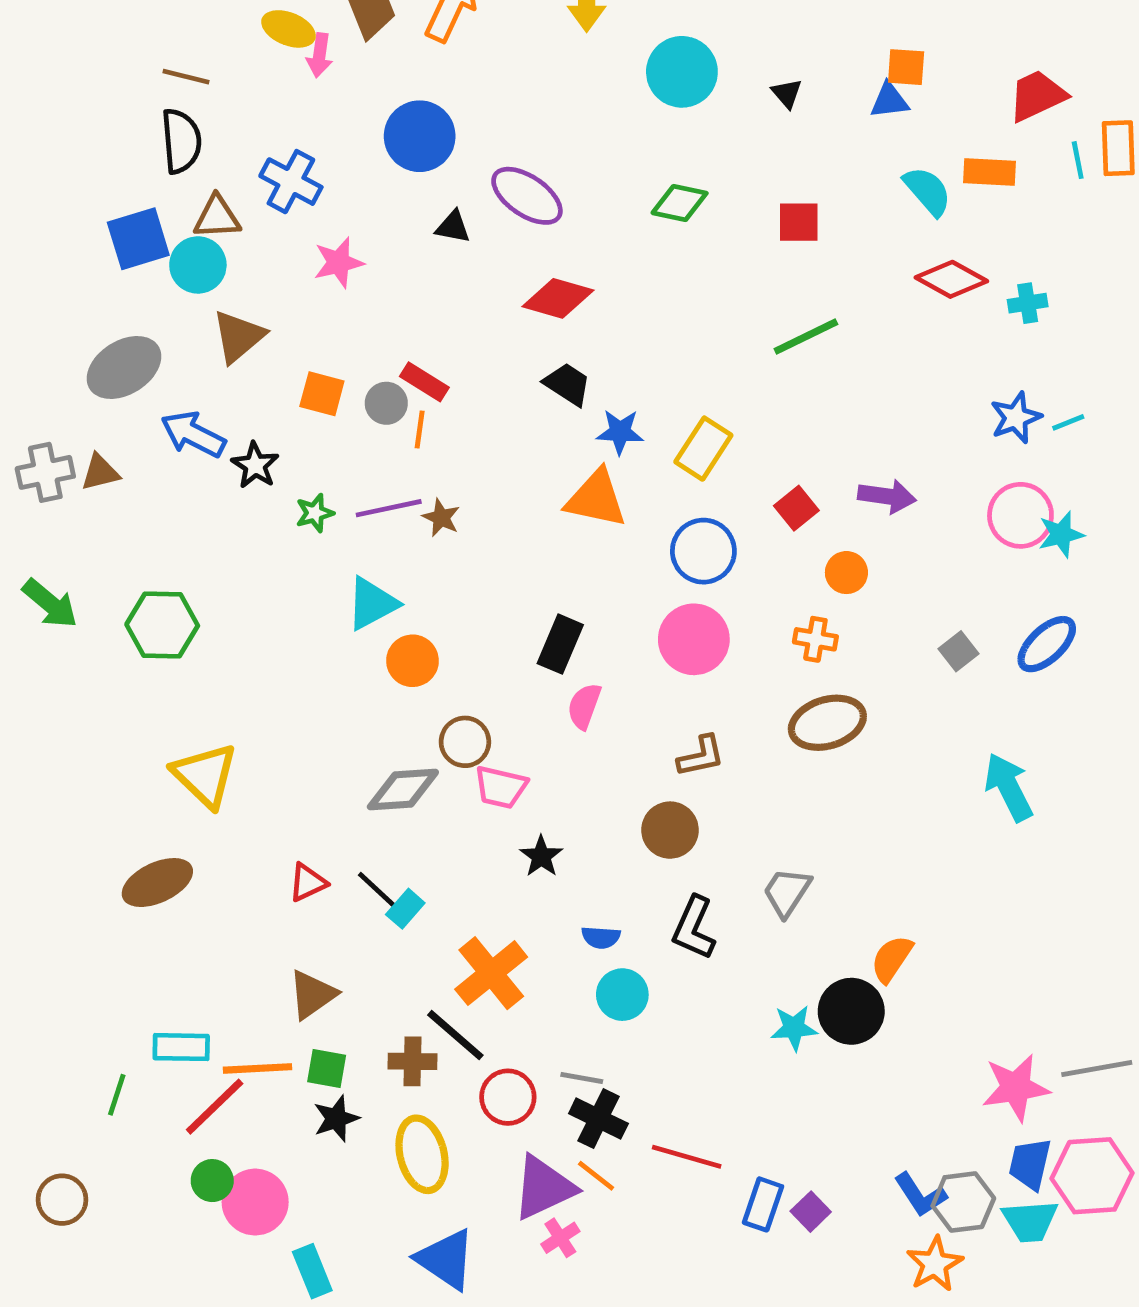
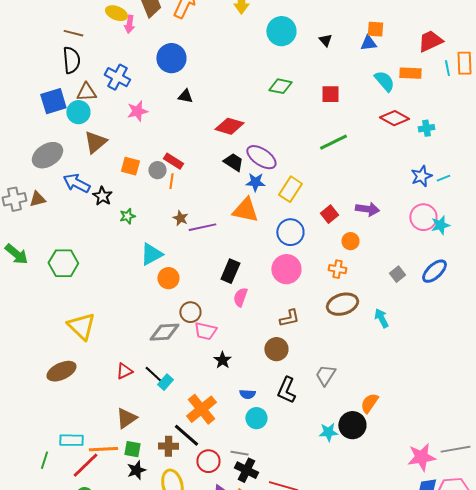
purple ellipse: (527, 196) -> (261, 157), moved
purple line: (389, 508) -> (202, 227), moved
cyan arrow: (1009, 787) -> (381, 318), moved, size x0.7

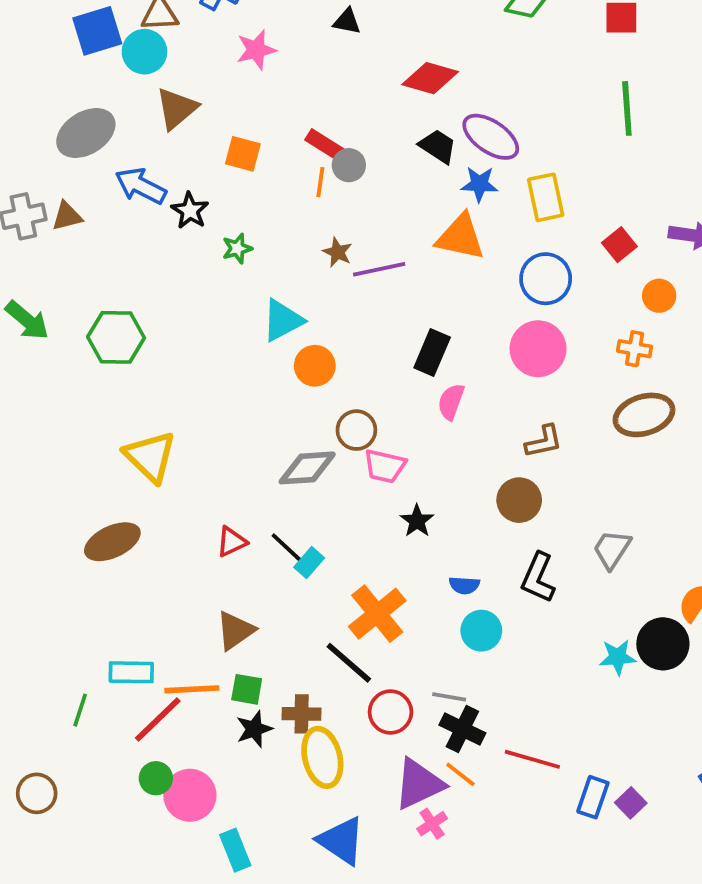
green line: (333, 142) -> (627, 108), turned -68
gray circle: (157, 170) -> (349, 165), moved
yellow rectangle: (290, 189) -> (546, 197), turned -45
brown cross: (168, 446) -> (302, 714), moved

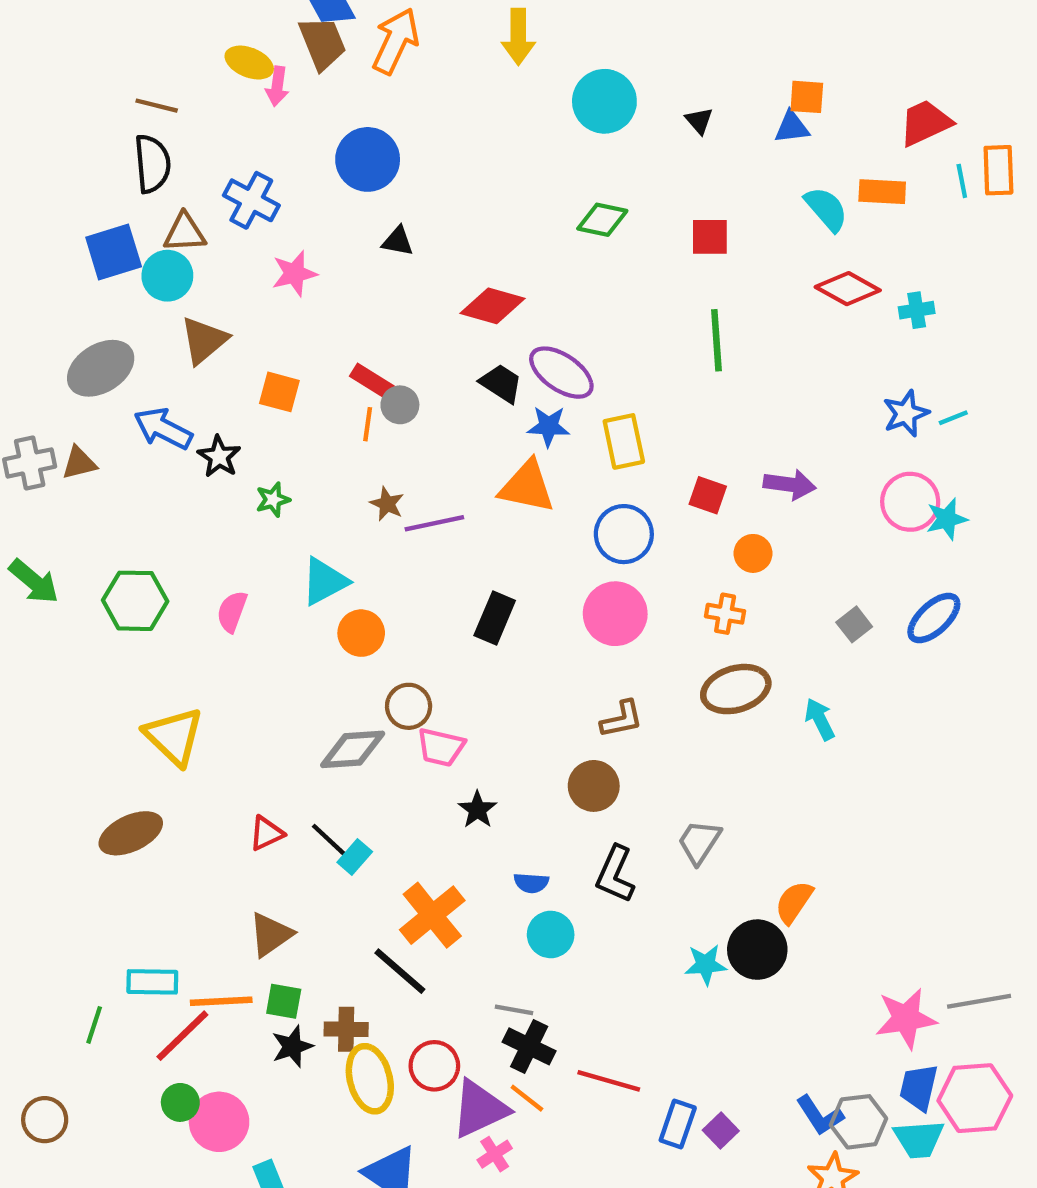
red square: (619, 245) -> (708, 495), turned -32
pink semicircle: (451, 402) -> (232, 612), moved
red circle: (390, 712) -> (434, 1066), moved

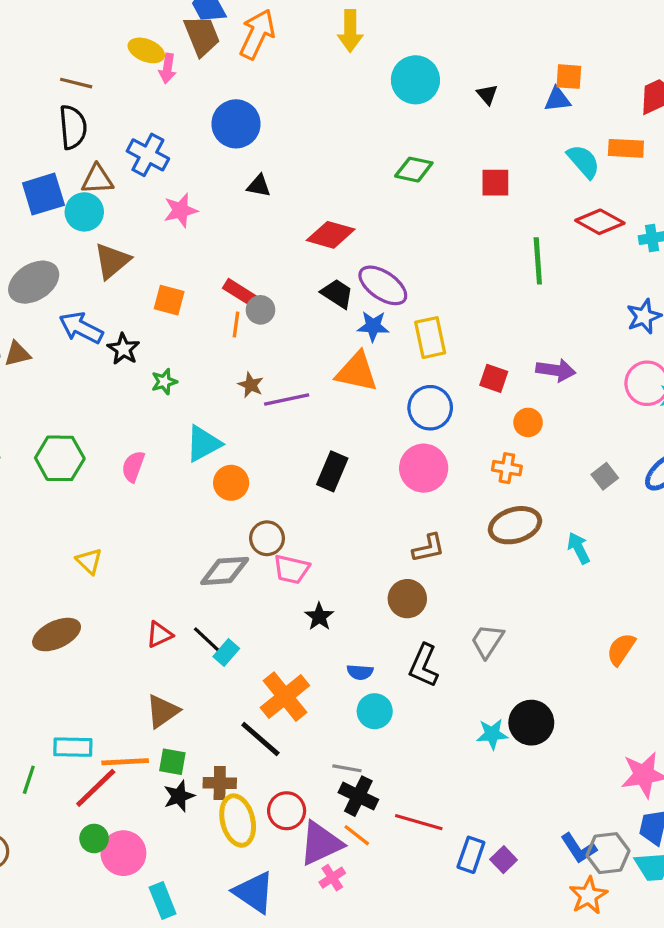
green line: (716, 340) -> (538, 261), moved
yellow triangle: (174, 736) -> (89, 561), size x0.6
orange semicircle: (794, 902) -> (621, 649), moved

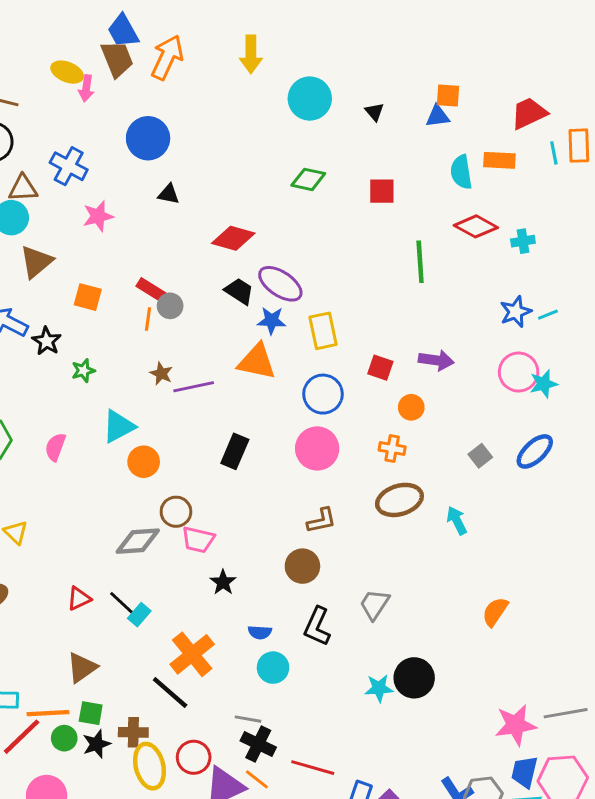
cyan semicircle: (584, 161) -> (461, 172), turned -148
green circle: (94, 838) -> (64, 738), moved

